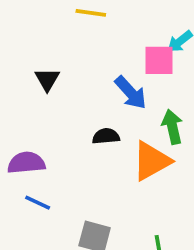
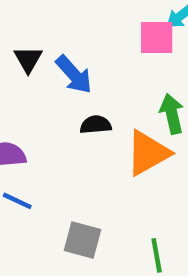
blue arrow: (131, 93) -> (74, 75), moved

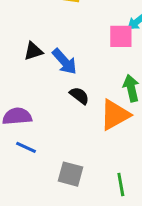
black triangle: (28, 59) -> (33, 51), turned 42
black semicircle: (96, 125) -> (79, 96), turned 42

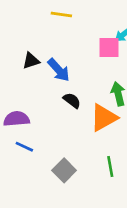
gray square: (70, 174) -> (64, 170), turned 30
green line: (121, 184) -> (110, 166), moved

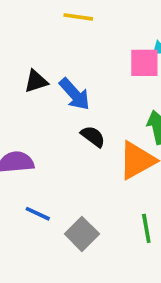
blue line: (24, 147) -> (38, 214), moved

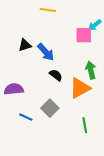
gray square: (82, 234) -> (50, 108), moved

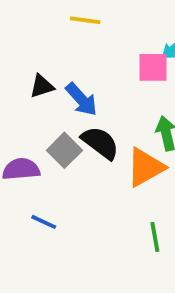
black semicircle: (56, 75) -> (100, 143), size x1.5
gray square: (50, 108) -> (64, 150), moved

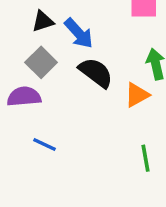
gray square: (64, 150) -> (41, 62), moved
orange triangle: (145, 167) -> (137, 95), size x0.7

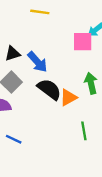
orange triangle: (137, 95) -> (68, 98), moved
green line: (145, 158) -> (84, 131), moved

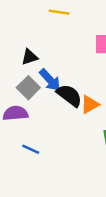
blue arrow: (37, 62) -> (50, 80), moved

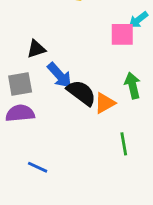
gray square: (28, 88) -> (20, 84), moved, turned 35
blue line: (31, 149) -> (38, 167), moved

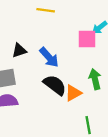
blue arrow: (60, 75) -> (49, 57), moved

